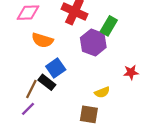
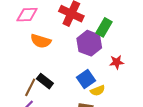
blue square: (56, 68) -> (86, 79), moved
red star: (131, 72) -> (117, 62), moved

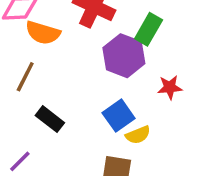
orange semicircle: (41, 41) -> (43, 33), moved
brown line: (30, 87) -> (25, 77), moved

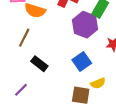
yellow semicircle: (138, 135) -> (98, 83), moved

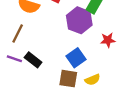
purple line: (21, 90) -> (14, 59), moved, turned 64
brown square: (81, 95) -> (68, 79), moved

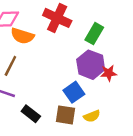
purple hexagon: (79, 20) -> (91, 65), moved
black rectangle: (33, 60) -> (31, 114), moved

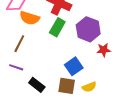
green rectangle: (94, 34) -> (57, 27), moved
purple hexagon: (91, 65) -> (88, 29), moved

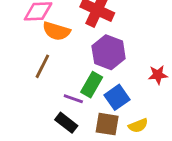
green rectangle: (57, 27) -> (92, 85), moved
purple hexagon: (88, 29) -> (109, 52), moved
purple line: (16, 67) -> (73, 99), moved

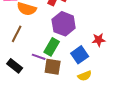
blue square: (117, 97) -> (80, 55), moved
black rectangle: (66, 123) -> (15, 66), moved
brown square: (107, 124) -> (53, 67), moved

